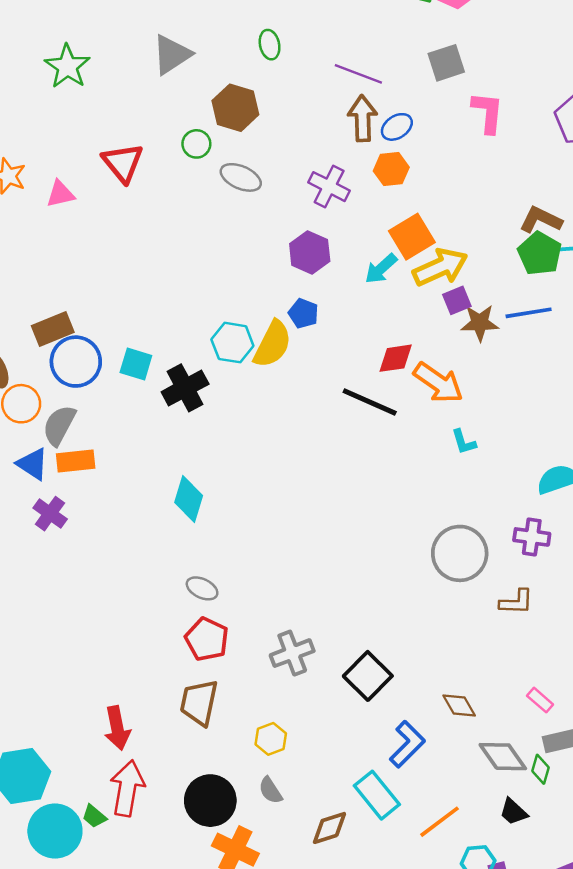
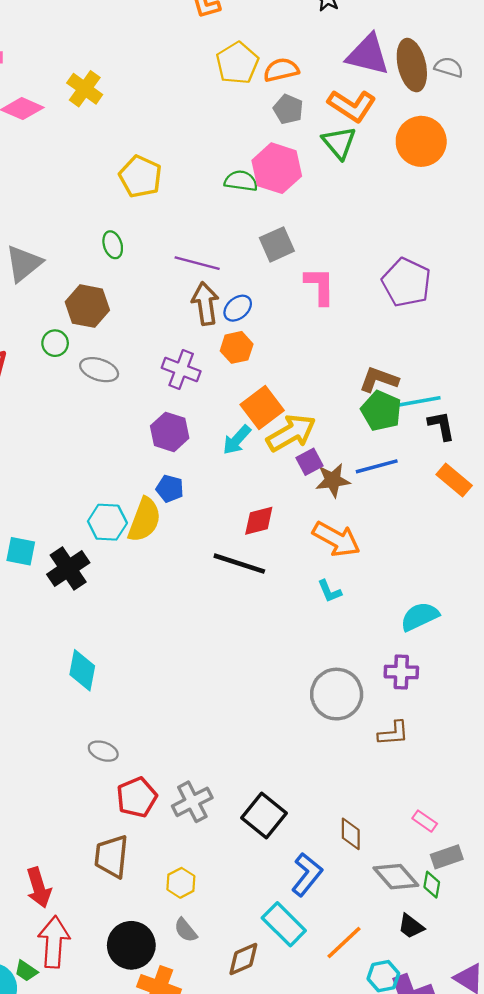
orange arrow: (438, 383) -> (336, 539), moved
red pentagon: (207, 639) -> (137, 797), moved, turned 30
brown diamond: (459, 706) -> (351, 834), turned 36

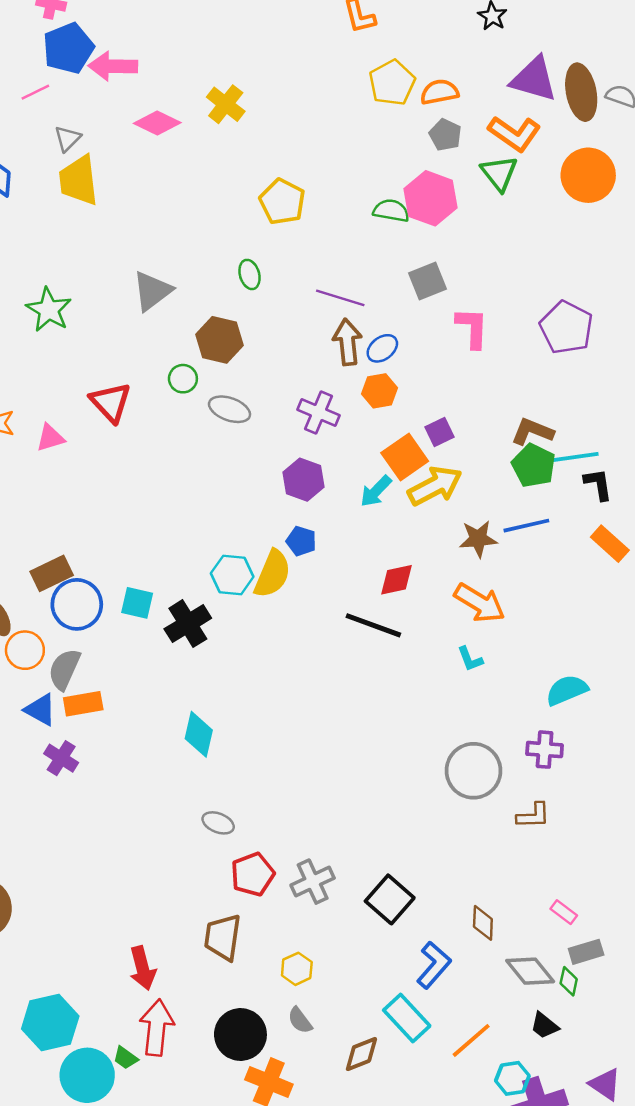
purple square: (310, 462) -> (439, 432), moved

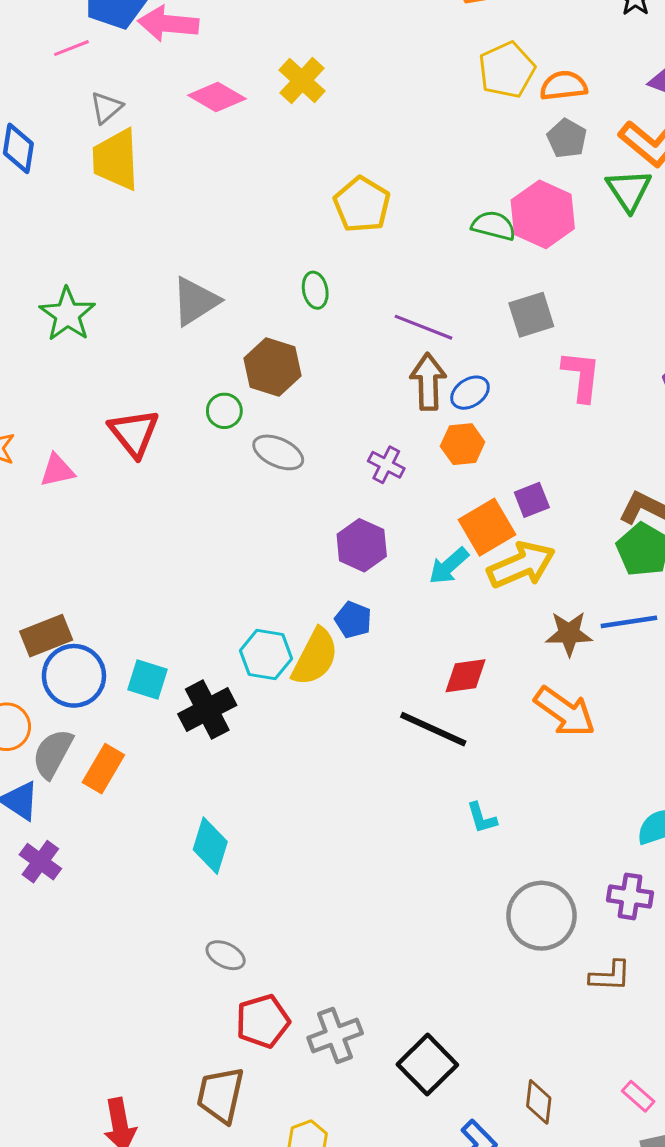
purple cross: (318, 412) -> (386, 465), size x0.7
cyan L-shape: (470, 659) -> (482, 818), moved
orange rectangle: (83, 704) -> (103, 769), moved, turned -54

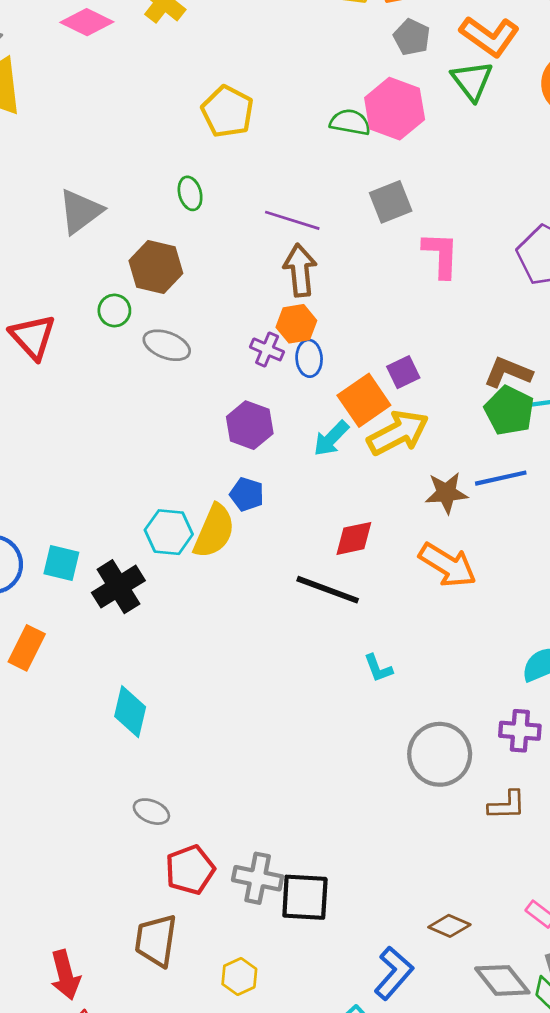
blue ellipse: (470, 393) -> (309, 358), moved, turned -56
orange hexagon: (463, 444) -> (296, 324), moved
gray cross: (335, 1036) -> (258, 878), turned 36
black square: (427, 1065) -> (305, 897), moved, turned -38
brown diamond: (539, 1102) -> (449, 926), turned -69

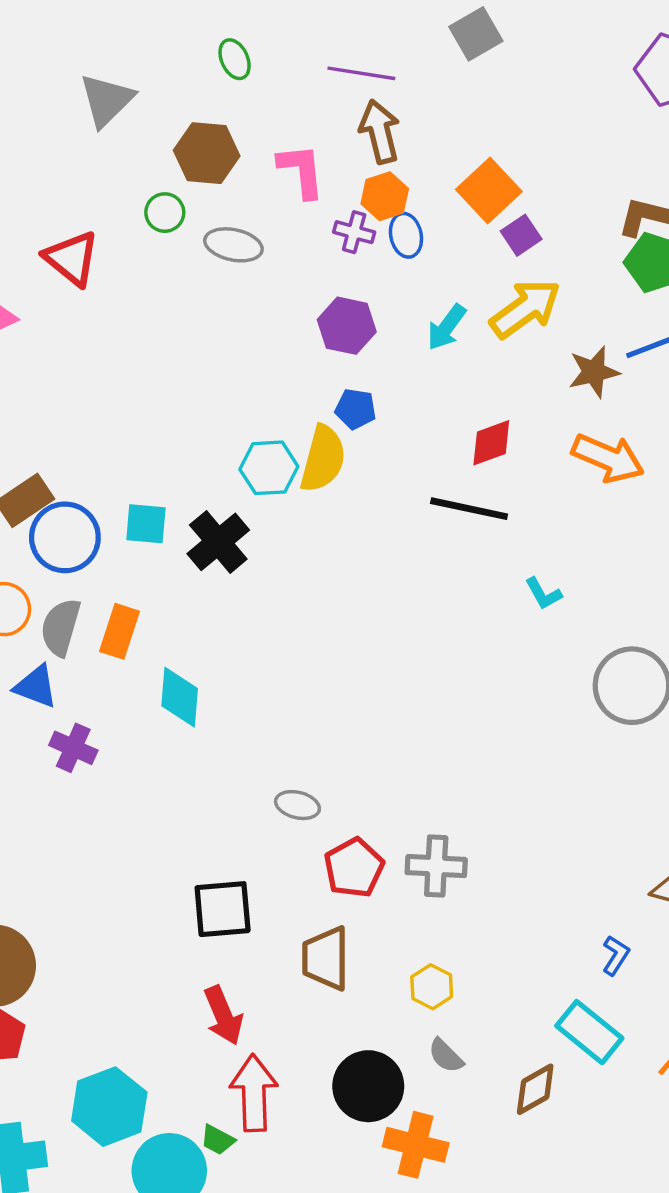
pink L-shape: (441, 255) -> (301, 171), moved
orange square: (364, 400) -> (489, 190), moved
cyan diamond: (130, 712) -> (180, 697), moved
black square: (305, 897) -> (223, 909), moved
blue L-shape: (394, 973) -> (616, 955), size x0.6

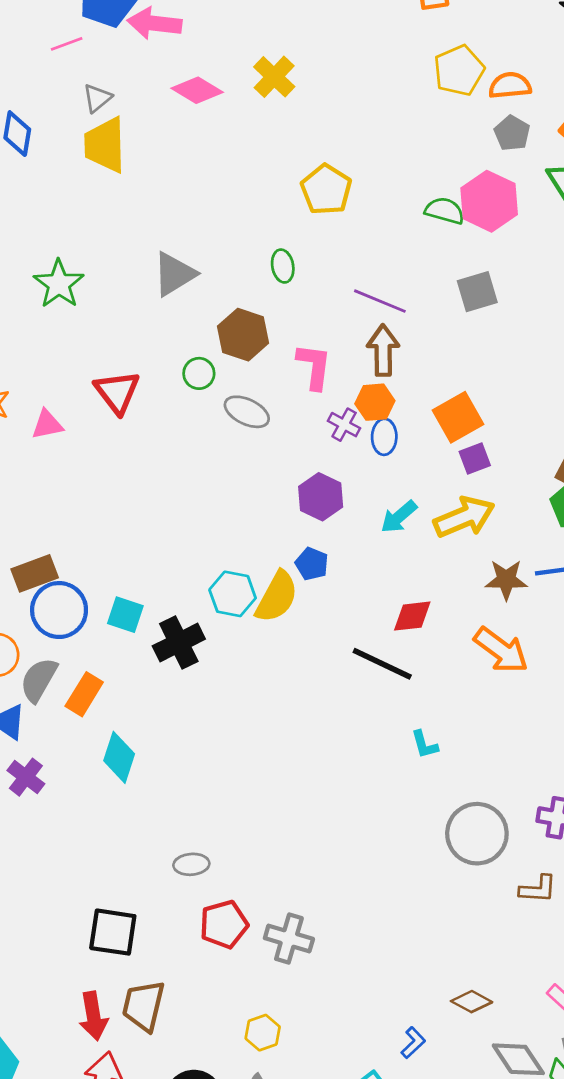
gray ellipse: (297, 805) -> (191, 864), turned -32
brown trapezoid: (326, 958) -> (144, 1006), moved

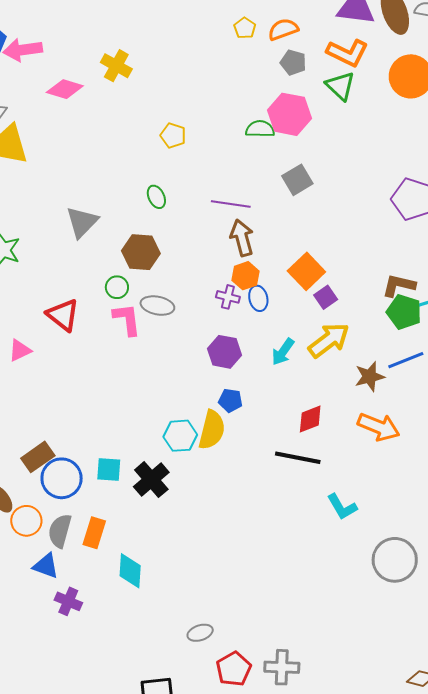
yellow pentagon: (459, 70) -> (245, 28), size x0.6
yellow pentagon: (326, 190) -> (173, 135), size x0.7
pink L-shape: (314, 366) -> (127, 319), moved
cyan L-shape: (425, 745) -> (342, 507), size x1.4

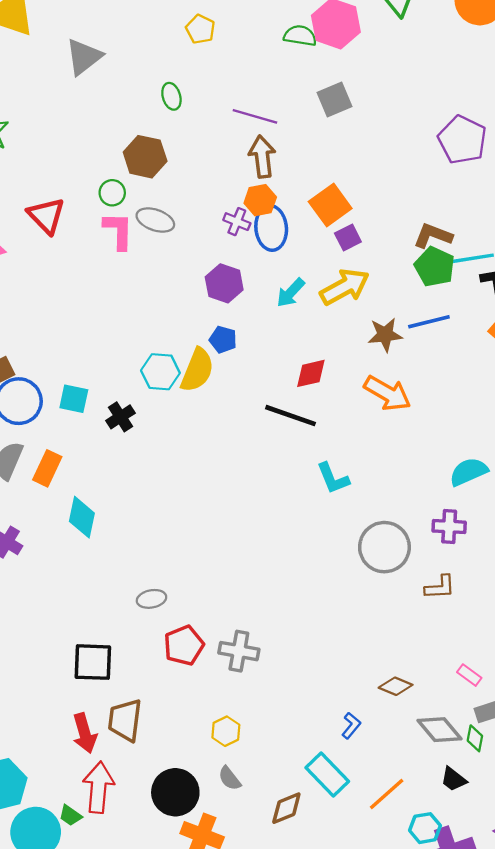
gray triangle: (82, 222) -> (84, 57), moved
blue ellipse: (258, 298) -> (271, 228), size x1.5
black cross: (151, 480) -> (121, 417), size x0.7

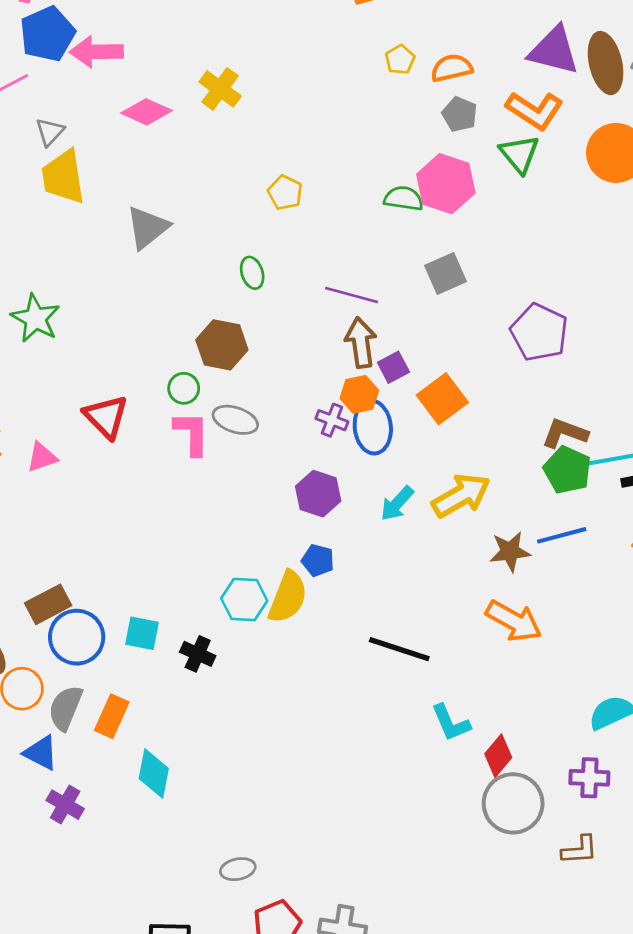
purple pentagon: (462, 140) -> (539, 332), moved
purple square: (348, 237) -> (393, 367), moved
red diamond: (311, 373) -> (498, 756), moved, turned -36
black cross: (121, 417) -> (198, 654), turned -32

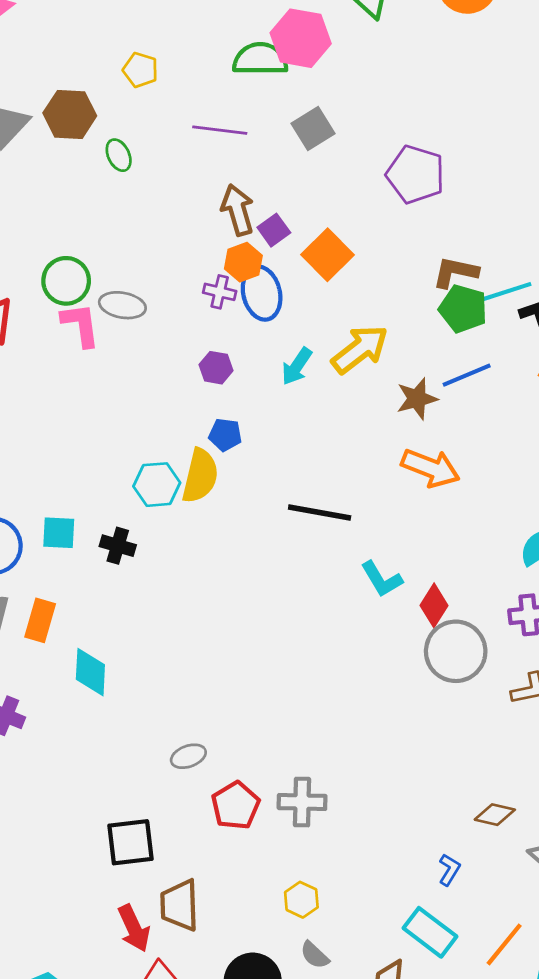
green semicircle: (404, 198) -> (260, 59), size x1.4
purple line: (351, 295) -> (220, 130), moved
brown hexagon: (222, 345) -> (70, 114), moved
green circle: (184, 388) -> (66, 281), size x1.5
purple hexagon: (318, 494) -> (216, 368), size x0.7

